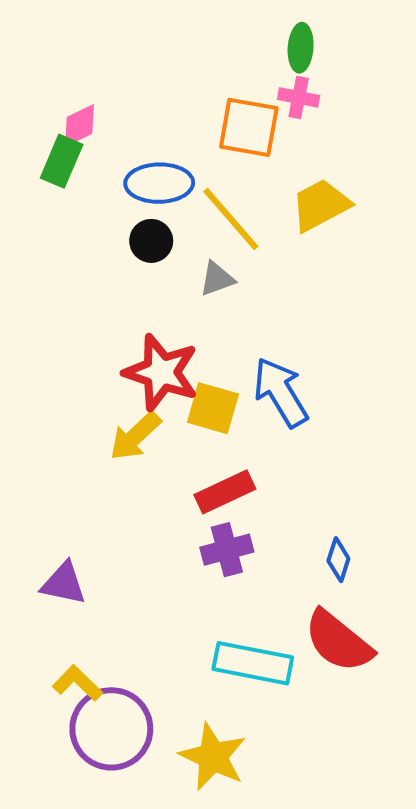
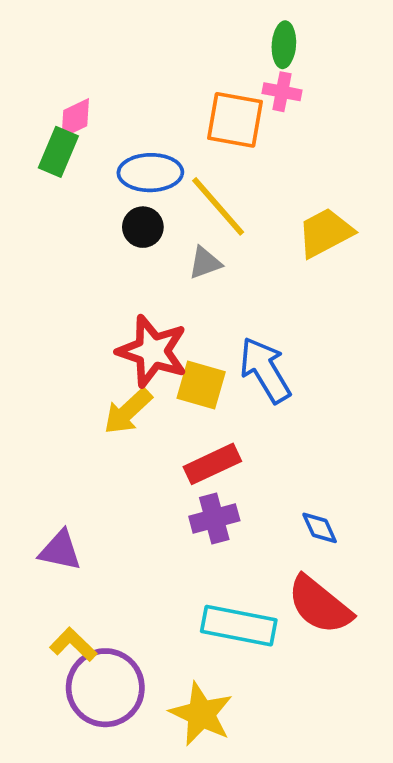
yellow trapezoid: (320, 205) -> (325, 233), moved
blue diamond: (338, 560) -> (320, 528), turned -42

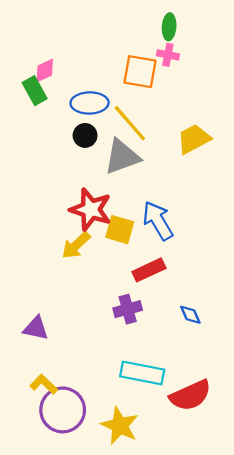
green rectangle: (58, 152) -> (35, 91), turned -52
gray triangle: (205, 263) -> (122, 157), size x1.8
red rectangle: (212, 464) -> (149, 270), moved
red semicircle: (320, 605) -> (190, 395), moved, turned -63

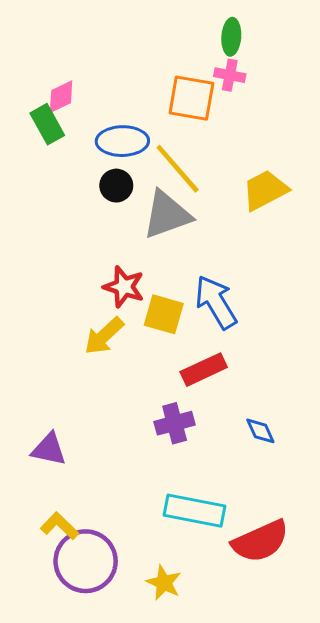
red star: (91, 209) -> (124, 287), size x0.7
yellow star: (120, 426) -> (164, 583), size x0.7

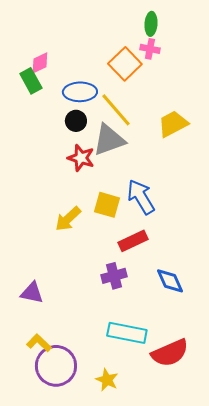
orange square: (191, 98) -> (125, 64), turned 36
red star: (124, 287) -> (81, 158), moved
blue diamond: (260, 431) -> (170, 281), size x1.4

